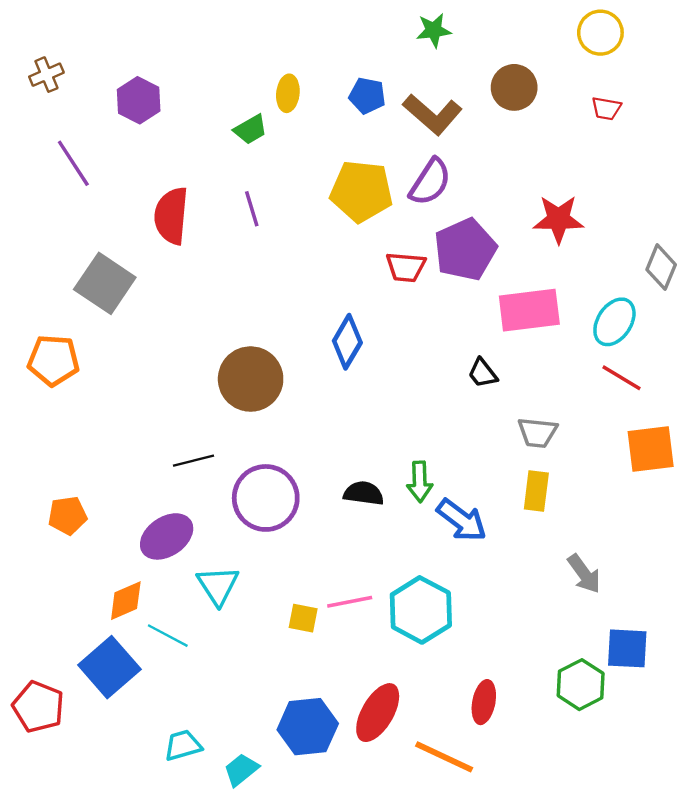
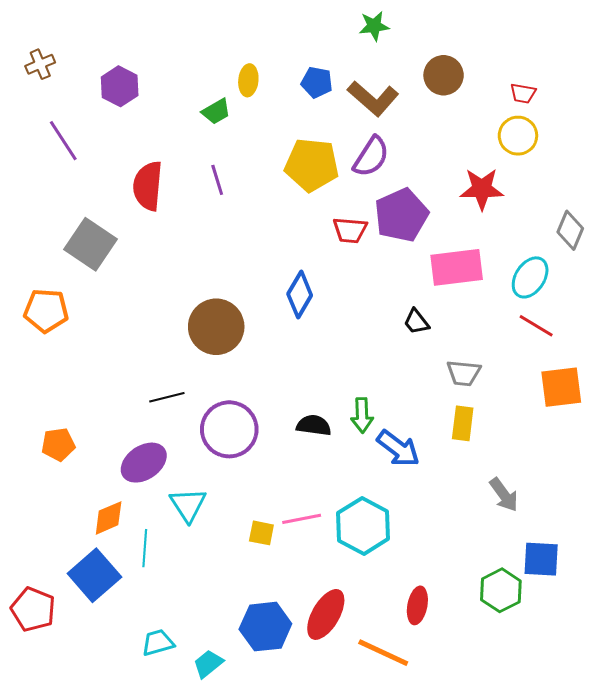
yellow circle: (600, 33) -> (518, 136), moved
cyan line: (168, 636) -> (145, 548), turned 66

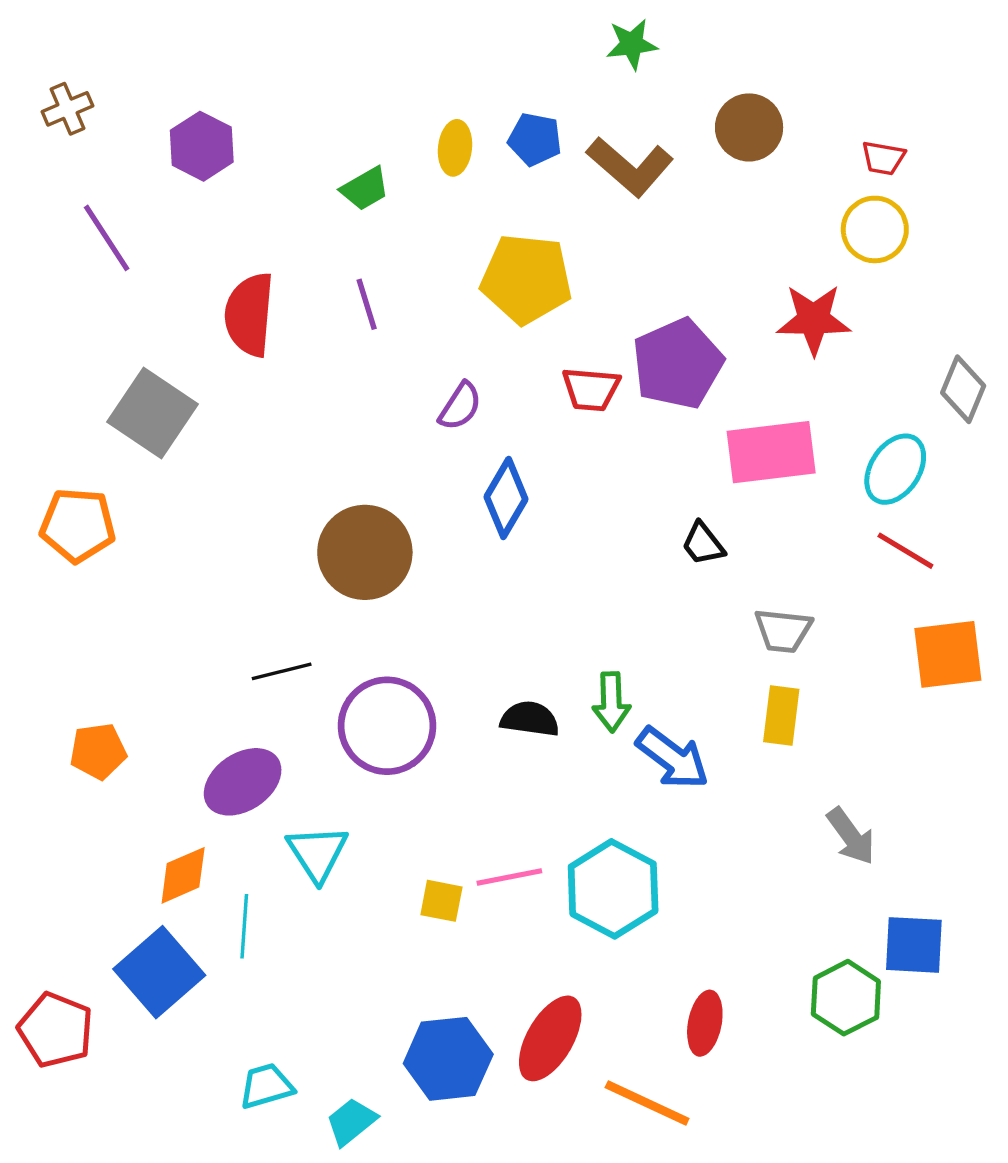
yellow ellipse: (248, 80) -> (455, 148), moved
purple semicircle: (371, 157) -> (460, 406), moved, size x0.7

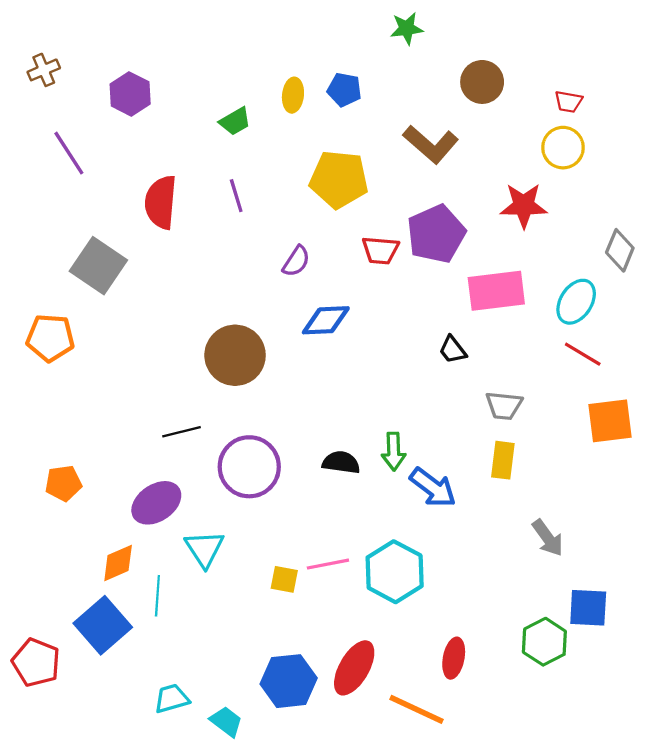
brown L-shape: (630, 167) -> (431, 144), moved
blue diamond: (506, 498) -> (326, 320), turned 57
cyan trapezoid: (351, 1122) -> (226, 721), turned 76

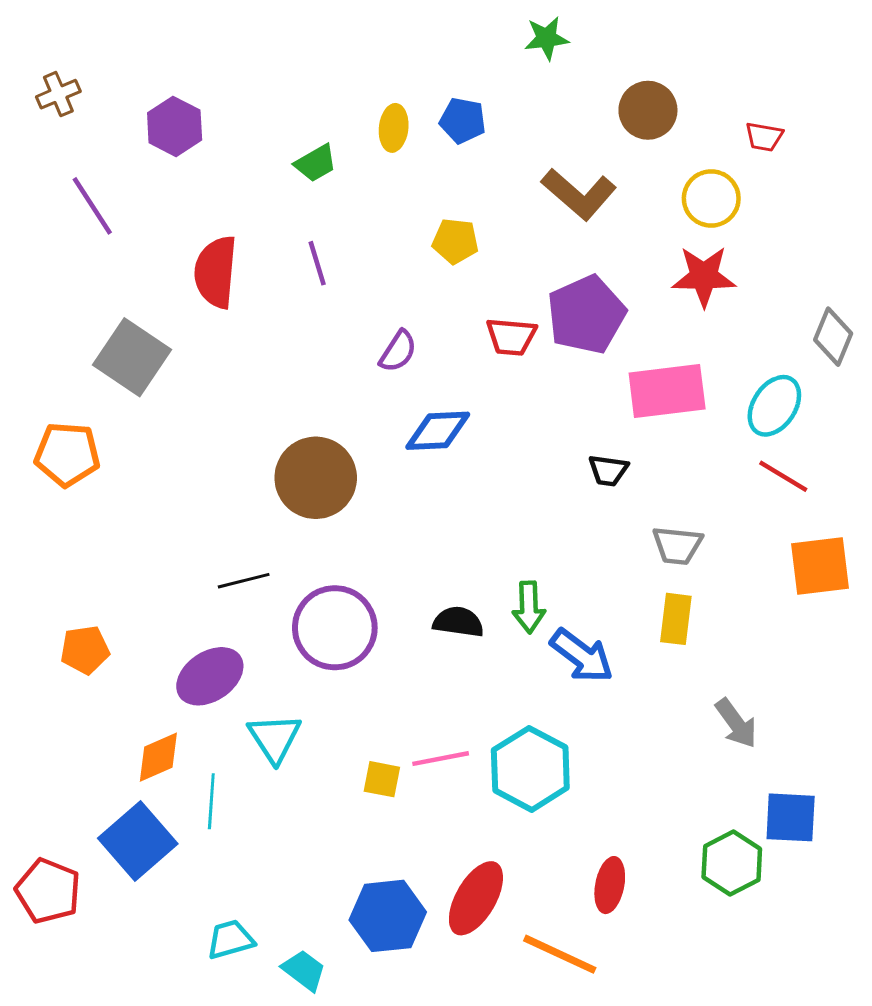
yellow circle: (563, 148) -> (711, 198), moved
yellow pentagon: (339, 179) -> (455, 241), size x0.6
black trapezoid: (453, 350) -> (608, 470), turned -44

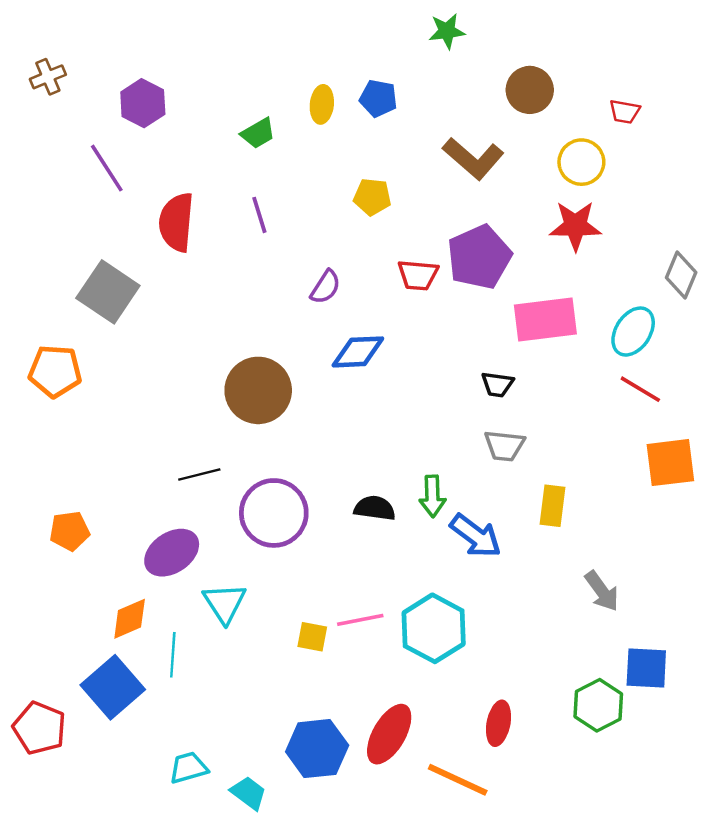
purple line: (92, 206) -> (107, 168), moved
gray trapezoid: (677, 545) -> (505, 446), moved

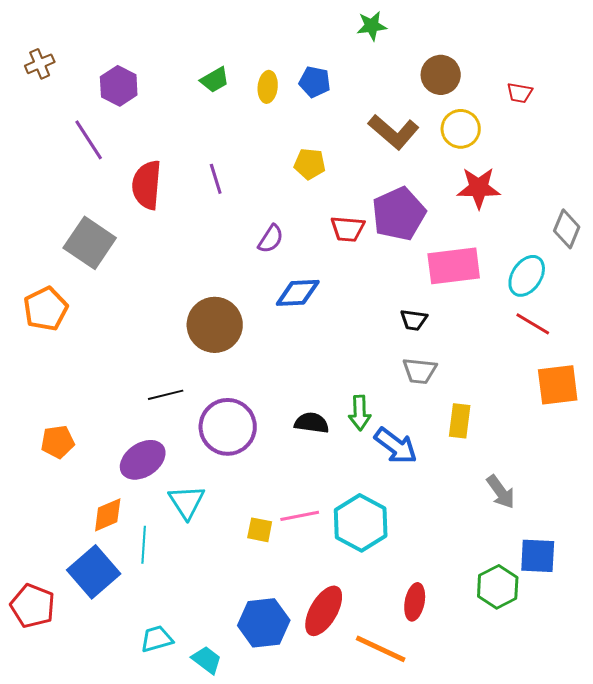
green trapezoid: (258, 133) -> (215, 80), moved
yellow circle: (581, 162) -> (461, 129), moved
orange pentagon: (55, 371) -> (46, 309), turned -30

